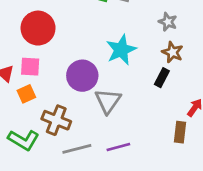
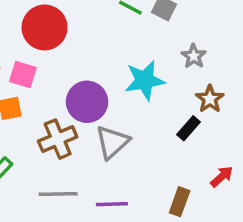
gray star: (168, 22) -> (194, 56), moved
brown cross: (56, 120) -> (58, 139), moved, turned 32
brown rectangle: (180, 132) -> (180, 202), moved

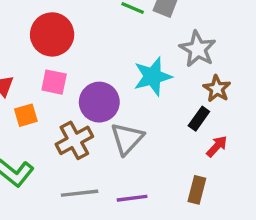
gray star: (194, 56) -> (198, 49), size x1.5
pink square: (23, 74) -> (54, 82), moved
red arrow: (222, 177) -> (217, 146), moved

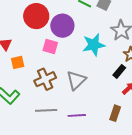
pink square: (54, 82) -> (50, 47), moved
purple circle: (99, 102) -> (62, 26), moved

